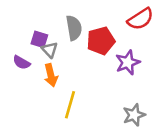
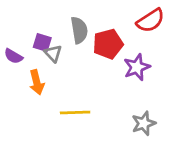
purple semicircle: (21, 62) -> (13, 56), moved
orange arrow: (51, 75) -> (37, 82), moved
yellow line: (70, 105) -> (75, 112), turned 72

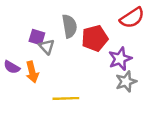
purple semicircle: (13, 56) -> (12, 67), moved
gray star: (144, 123) -> (126, 82), moved

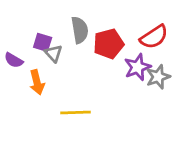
red semicircle: (132, 18) -> (154, 37), moved
purple semicircle: (12, 67) -> (14, 60), moved
gray star: (126, 82) -> (158, 77), moved

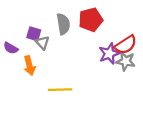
red semicircle: (154, 37) -> (126, 45), moved
red pentagon: (109, 44) -> (91, 20), moved
gray star: (158, 77) -> (126, 61), turned 30

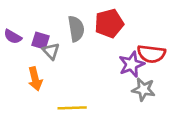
red semicircle: (126, 45) -> (151, 54), turned 40
purple semicircle: (11, 48) -> (13, 37), moved
gray star: (126, 61) -> (143, 89), moved

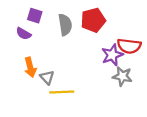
purple semicircle: (13, 37) -> (24, 34), moved
purple square: (40, 41) -> (35, 16), moved
gray triangle: (51, 51) -> (47, 77), moved

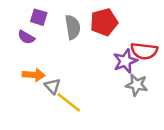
orange arrow: (30, 67) -> (34, 75), turned -72
yellow line: (62, 92) -> (69, 102), turned 40

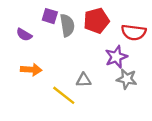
purple square: (39, 17) -> (50, 16), moved
red semicircle: (144, 51) -> (134, 32), moved
gray triangle: (53, 86) -> (84, 80), moved, turned -49

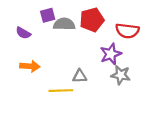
purple square: (50, 16) -> (48, 15), turned -32
gray semicircle: (67, 25) -> (64, 24), turned -80
yellow line: (64, 95) -> (61, 91), turned -40

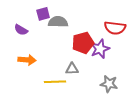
red pentagon: (92, 20) -> (83, 43), moved
gray star: (121, 75) -> (109, 84), moved

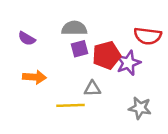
purple square: (43, 14) -> (79, 49), moved

